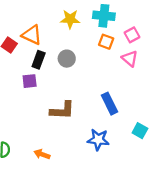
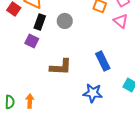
purple square: (30, 81) -> (32, 41), turned 32
orange arrow: (42, 154) -> (30, 101), moved, turned 72

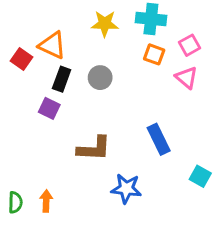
blue star: (93, 93) -> (126, 189), moved

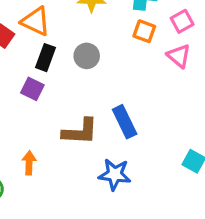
blue rectangle: (159, 139) -> (125, 122), moved
orange arrow: (46, 201) -> (29, 163), moved

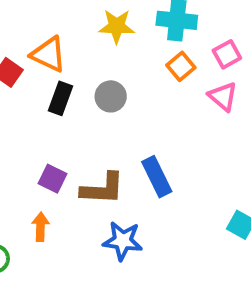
orange square: (144, 31) -> (181, 66), turned 30
purple square: (32, 89) -> (52, 179), moved
blue star: (115, 174) -> (123, 241), moved

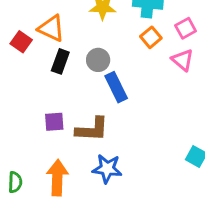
blue rectangle: (157, 177) -> (116, 87), moved
purple square: (52, 179) -> (54, 122), turned -30
orange arrow: (40, 227) -> (57, 178), moved, size x1.6

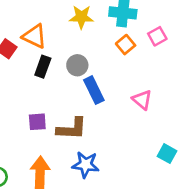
pink triangle: (183, 60) -> (142, 100), moved

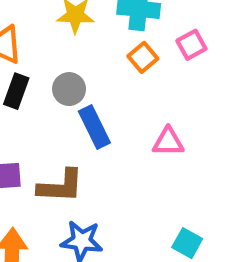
pink triangle: (142, 100) -> (168, 142), turned -40
cyan square: (167, 154) -> (187, 243), moved

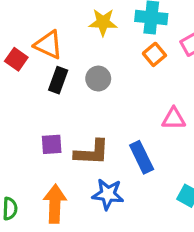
blue rectangle: (94, 127) -> (142, 157), moved

